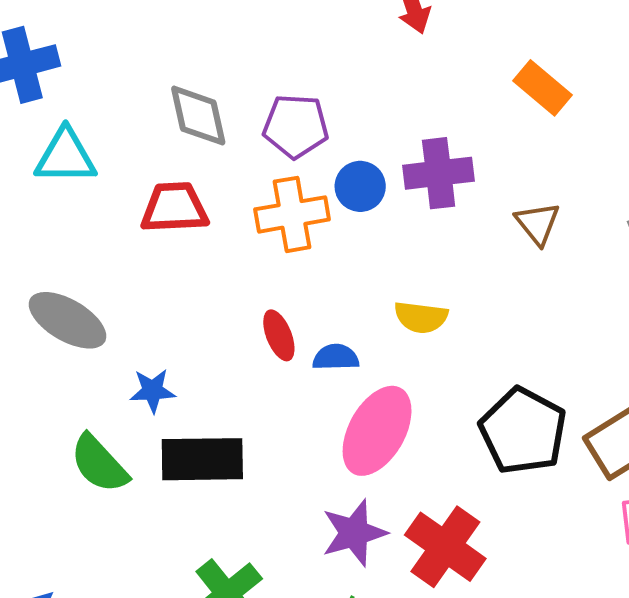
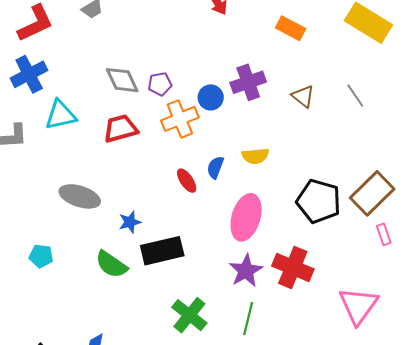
purple pentagon: (296, 126) -> (160, 84), moved, size x0.7
blue semicircle: (336, 357) -> (215, 167), moved, turned -55

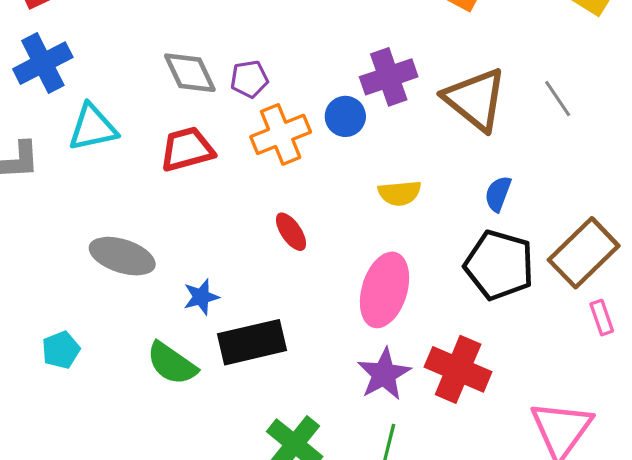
brown triangle: (303, 96) -> (475, 99), size x1.8
blue circle: (211, 97) -> (345, 116), moved
blue semicircle: (215, 167) -> (498, 194), moved
cyan pentagon: (41, 256) -> (61, 350), turned -30

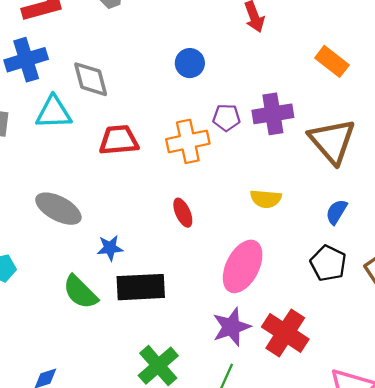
gray diamond: (190, 73) -> (91, 79), moved
purple pentagon: (249, 79) -> (226, 118), moved
blue circle: (345, 116) -> (190, 63), moved
black pentagon: (499, 265) -> (328, 263), size x0.7

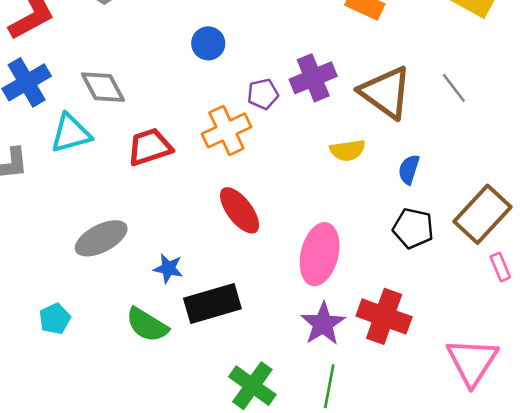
yellow semicircle: (266, 199) -> (348, 150), moved
gray ellipse: (58, 209) -> (101, 238), turned -42
red ellipse: (183, 213) -> (240, 210), size x1.5
blue star: (110, 248) -> (168, 268), turned 30

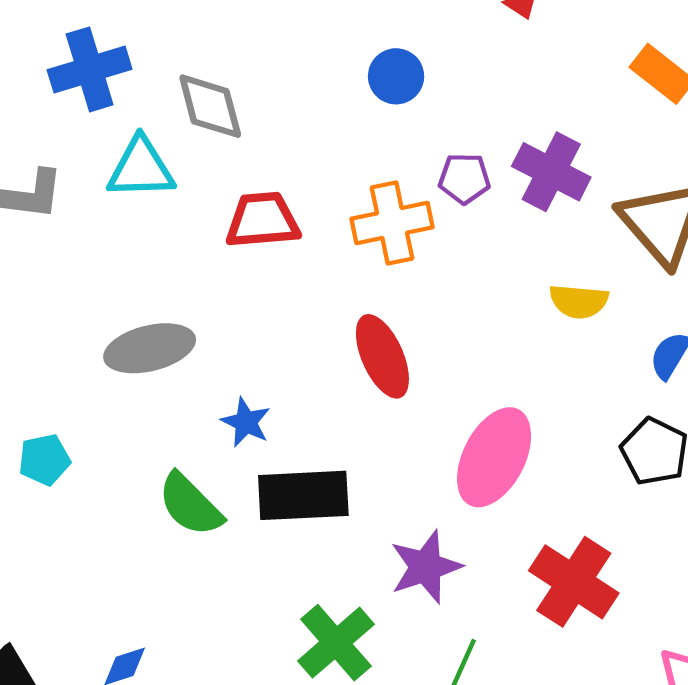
purple cross: (313, 78) -> (551, 172), turned 36
purple star: (323, 324) -> (426, 567), moved

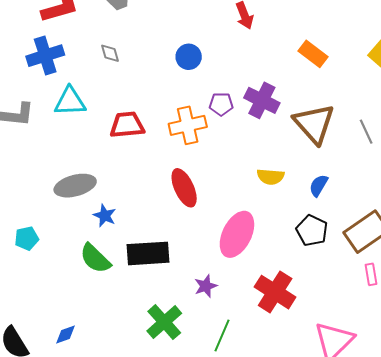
gray diamond: (210, 106) -> (110, 53), moved, size x0.6
yellow semicircle: (579, 301) -> (271, 177), moved
blue star: (246, 422) -> (105, 216), moved
purple star: (426, 567) -> (206, 286), size x0.7

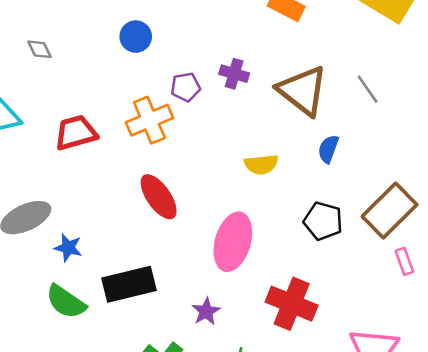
purple cross: (262, 100) -> (234, 74), size x0.7
blue semicircle: (319, 185) -> (328, 149), moved

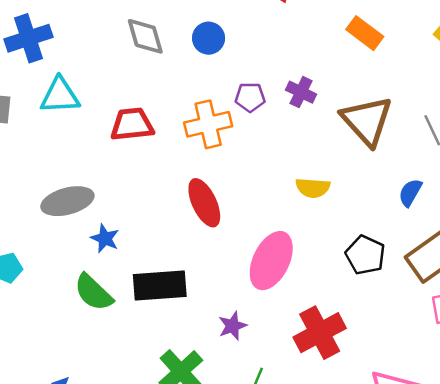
gray diamond: (40, 49) -> (145, 36), moved, size x1.6
blue semicircle: (328, 149) -> (410, 193), moved
red cross: (292, 304) -> (320, 333), turned 30

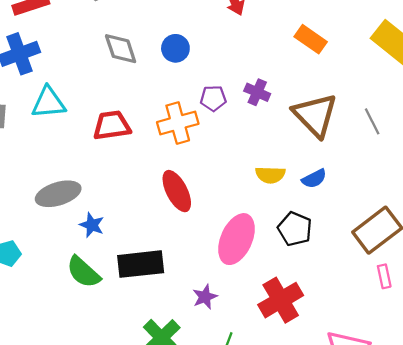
blue semicircle: (410, 193) -> (314, 179), moved, turned -145
black pentagon: (365, 255) -> (295, 229), moved

